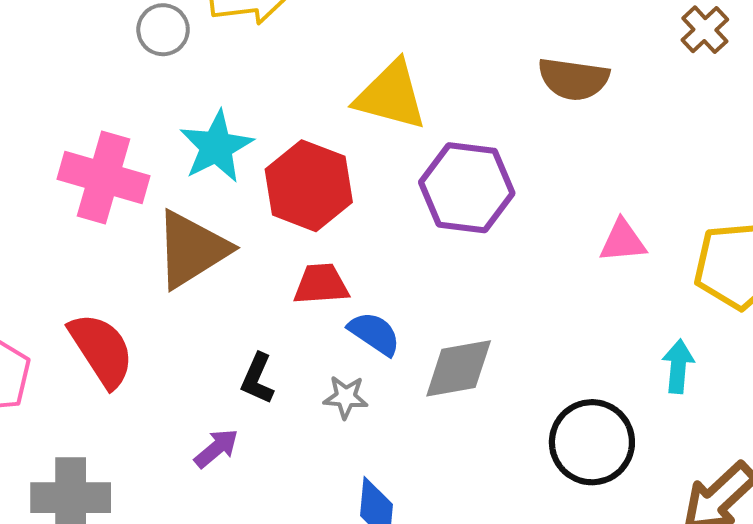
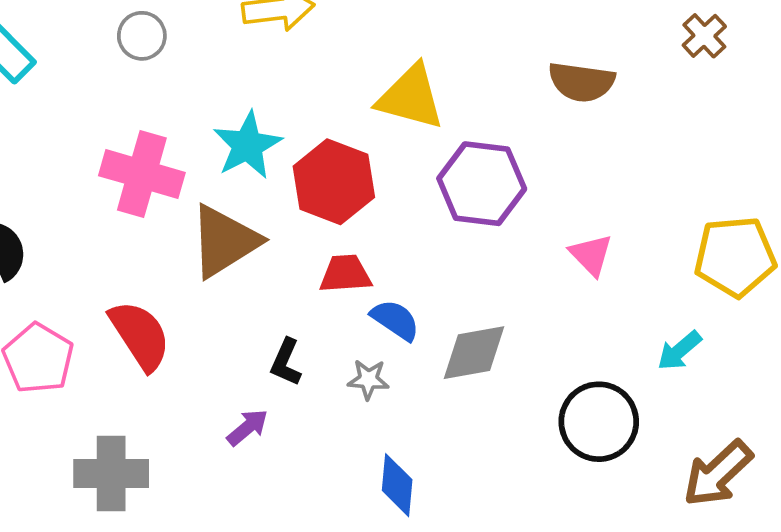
gray circle: (163, 30) -> (142, 36), moved
pink triangle: (623, 241) -> (591, 255), moved, turned 51
cyan arrow: (678, 366) -> (679, 351), turned -135

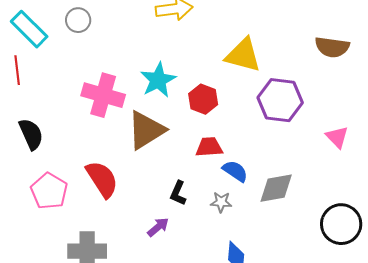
gray circle: (142, 36) -> (78, 20), moved
red hexagon: (334, 182) -> (203, 99), size x0.7

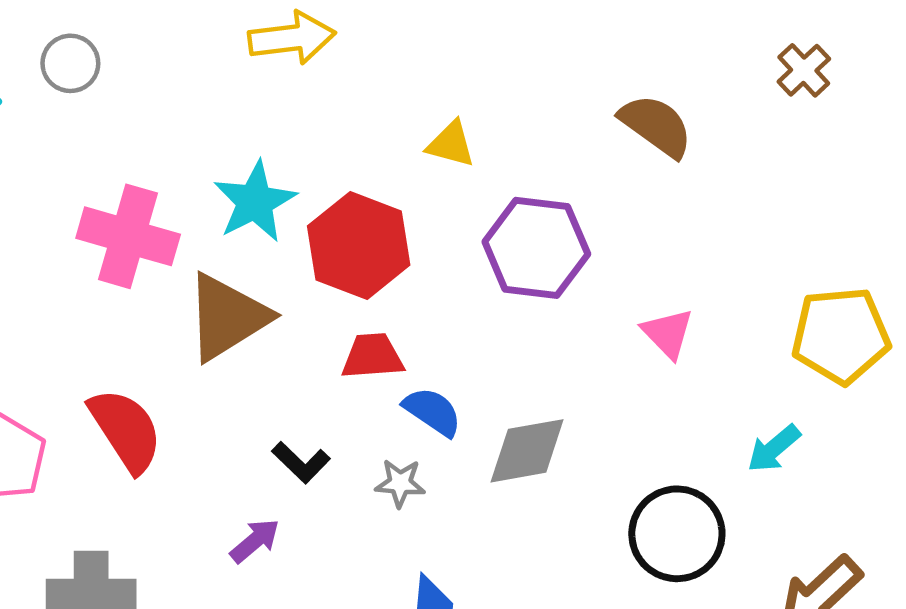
brown semicircle: (332, 47) -> (656, 126), turned -152
yellow triangle: (243, 55) -> (451, 144), size x0.6
red hexagon: (203, 99) -> (359, 246), size x1.5
black L-shape: (178, 193) -> (301, 462), turned -70

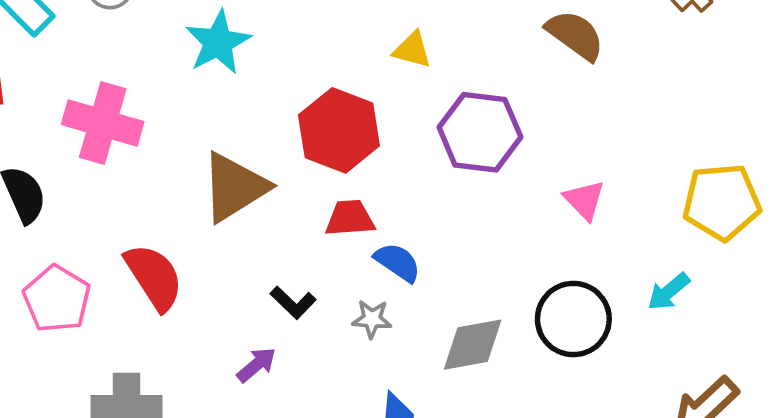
cyan star: (255, 202) -> (218, 42), moved
pink cross: (128, 236) -> (103, 123), moved
gray diamond: (527, 451) -> (473, 345), moved
black circle: (677, 534) -> (573, 319), moved

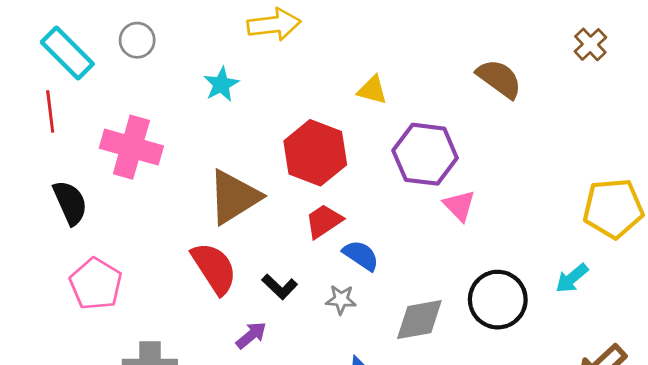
cyan star: (218, 42) -> (221, 84), size x0.7
pink triangle: (584, 200) -> (459, 206), moved
red trapezoid: (350, 218) -> (324, 221), turned -30
red semicircle: (154, 277) -> (214, 268), moved

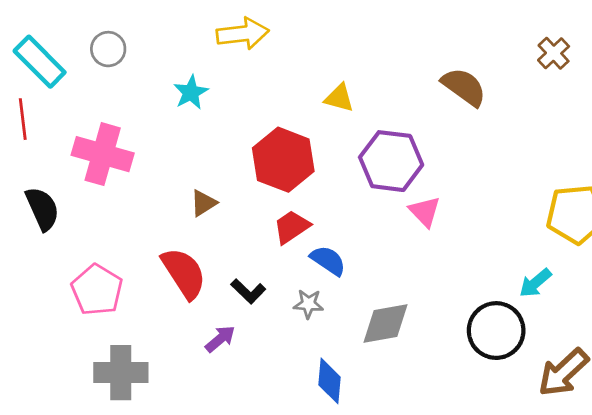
brown triangle: (234, 197) -> (203, 203), size x0.5
pink pentagon: (96, 284) -> (97, 290), moved
black circle: (498, 300) -> (496, 331), moved

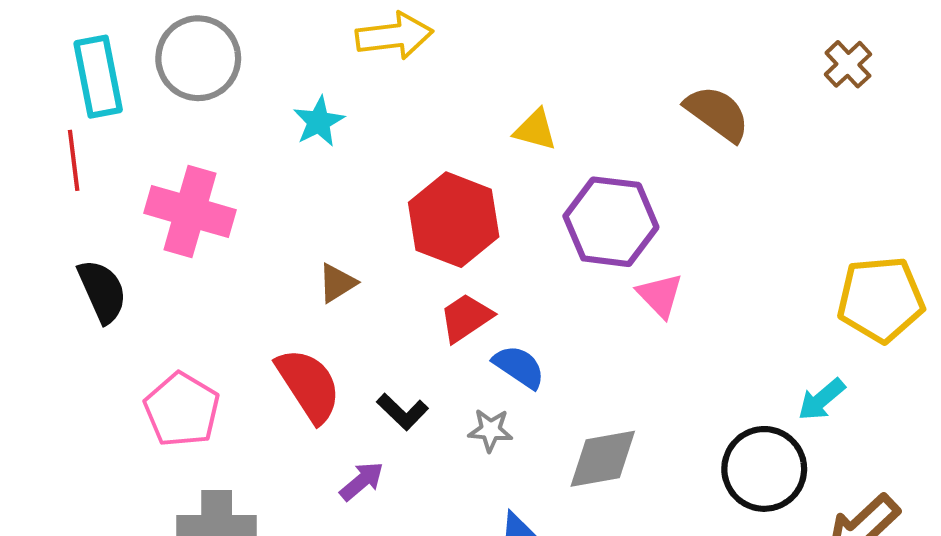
gray circle: (108, 49) -> (198, 58), size x1.6
cyan rectangle: (40, 62) -> (98, 77), turned 34

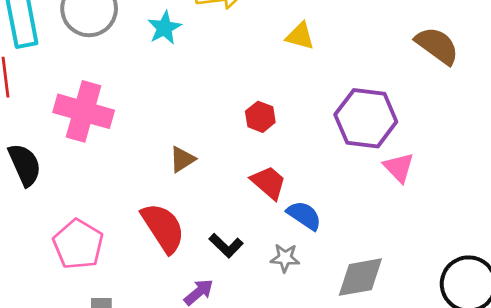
cyan star: (319, 122) -> (164, 28), moved
yellow triangle: (535, 130) -> (300, 36), moved
red hexagon: (454, 220) -> (260, 117), size x0.5
red trapezoid: (466, 318) -> (269, 183), turned 75

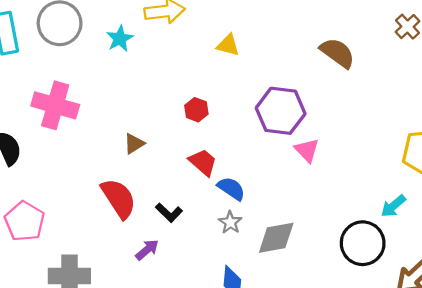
pink pentagon: (78, 244) -> (25, 221), moved
gray star: (285, 258) -> (230, 222), moved, turned 30

